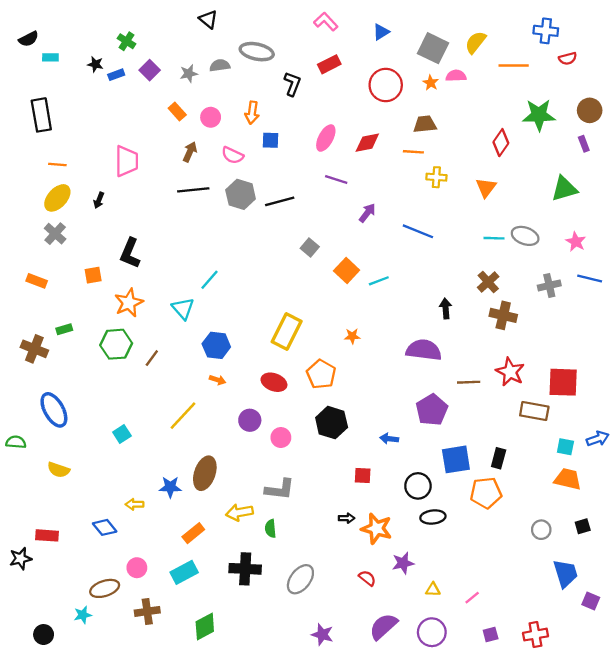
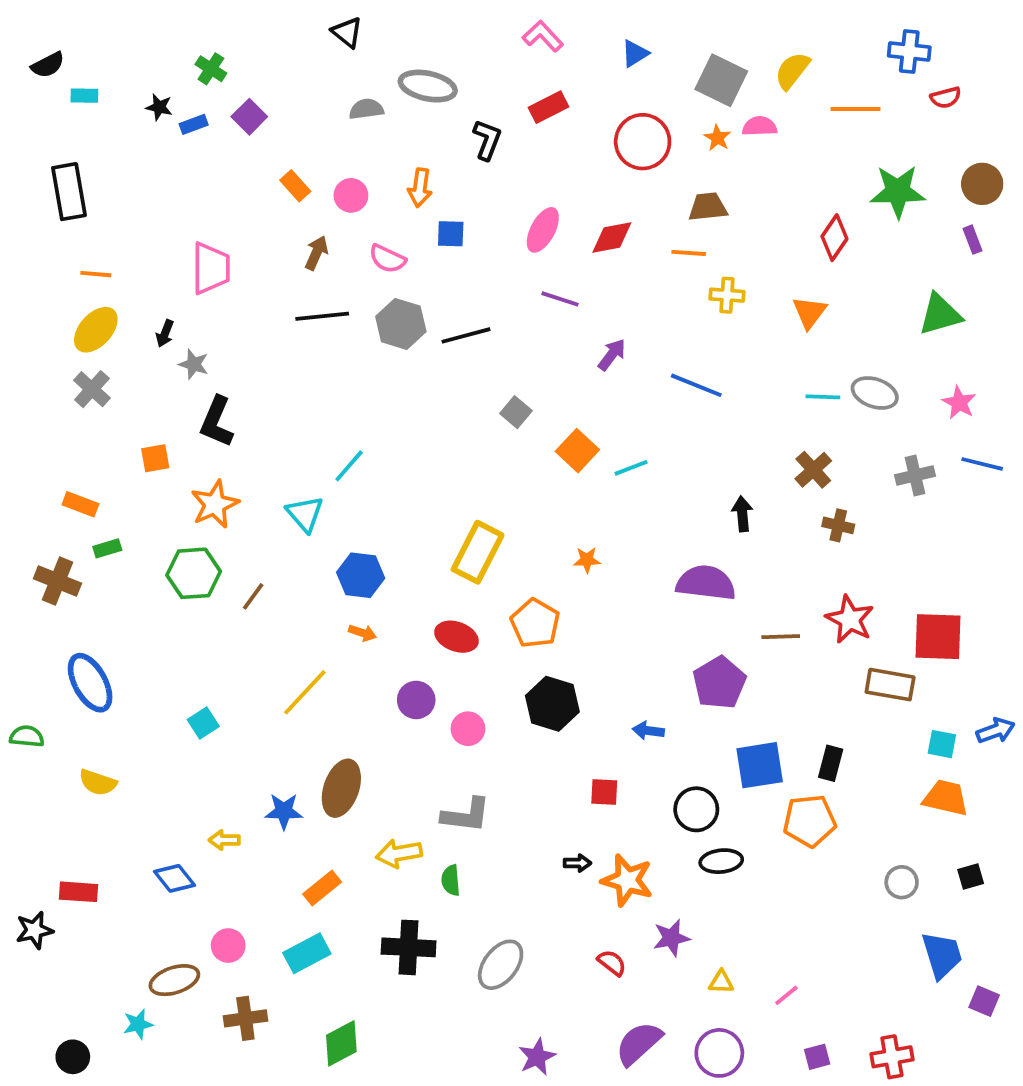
gray star: (189, 73) -> (194, 364), moved, turned 30
orange rectangle: (37, 281) -> (80, 504), moved
brown cross: (503, 315) -> (838, 525), size x0.7
purple star: (322, 635) -> (537, 1057), turned 30

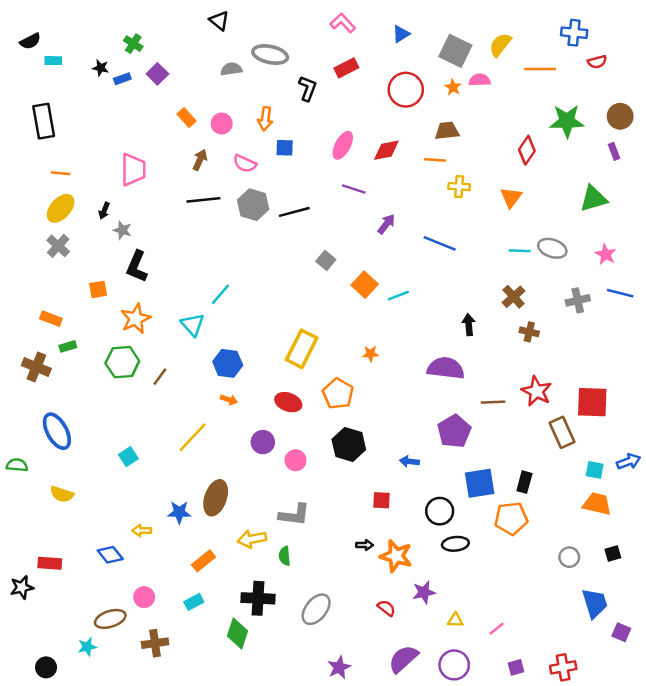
brown rectangle: (890, 685) -> (562, 432), turned 56
cyan rectangle: (307, 953) -> (194, 602), size x0.7
green diamond: (341, 1043) -> (237, 633), moved, turned -44

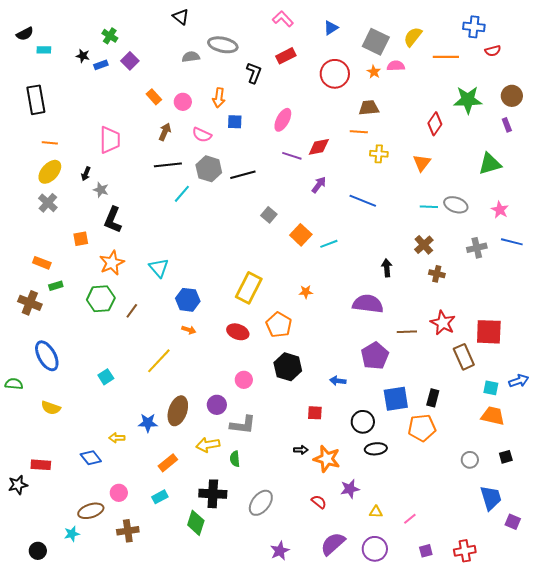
red diamond: (386, 150) -> (319, 147), moved
cyan line: (220, 294) -> (182, 194), moved
purple circle: (263, 442) -> (217, 405), moved

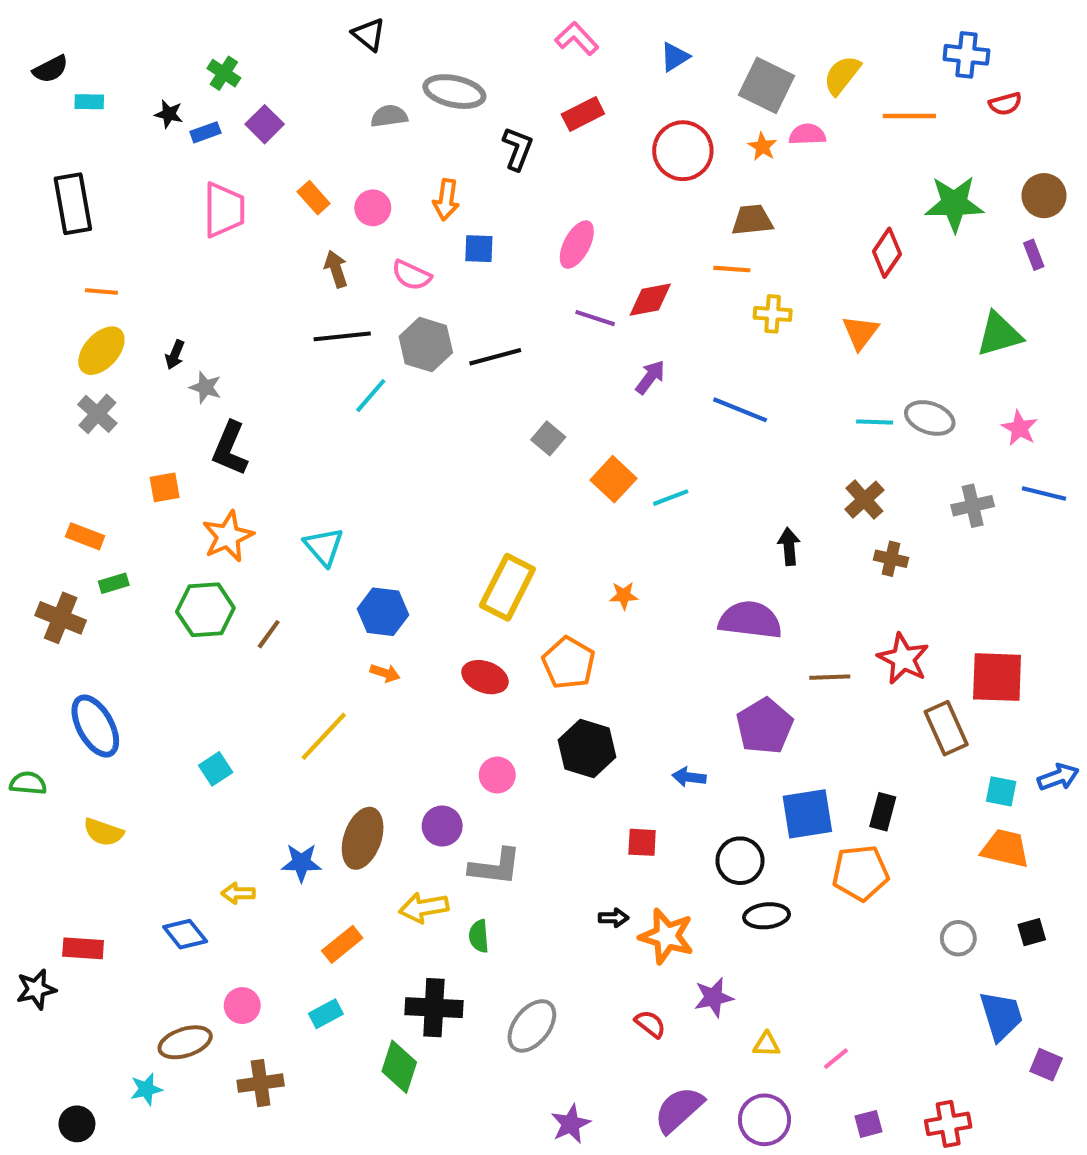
brown arrow: (165, 132) -> (336, 269), turned -42
pink trapezoid: (110, 140) -> (224, 210), moved

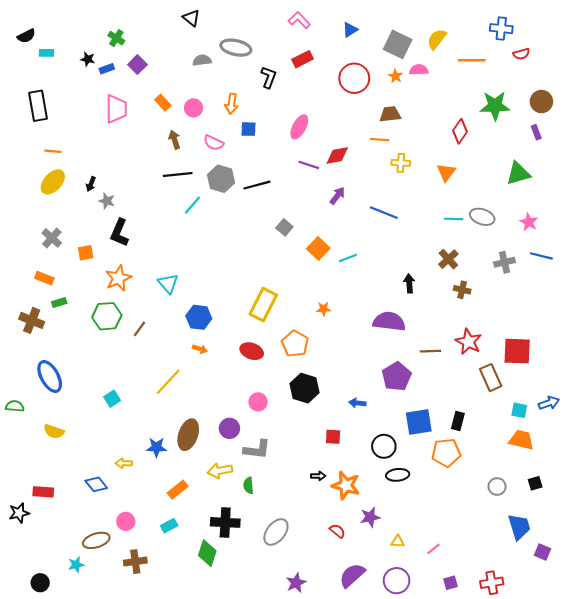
gray cross: (97, 414) -> (52, 238), moved

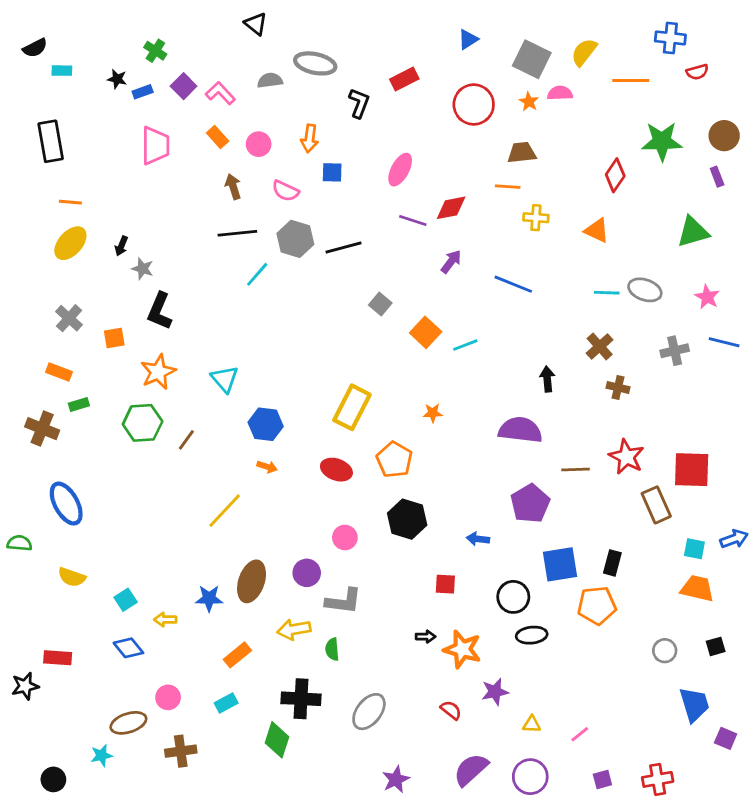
pink L-shape: (299, 20) -> (220, 93), moved
orange triangle: (446, 172) -> (597, 230), turned -42
cyan square: (112, 399) -> (126, 600), moved

